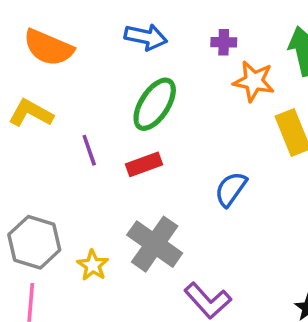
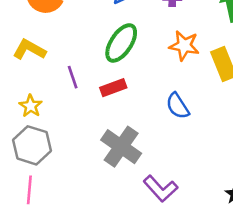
orange star: (254, 81) -> (184, 46), moved
blue semicircle: (231, 189) -> (178, 106), turned -68
yellow star: (93, 265) -> (31, 106), moved

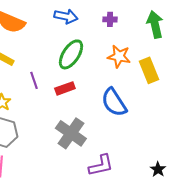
blue semicircle: (178, 106) -> (114, 102), size x1.4
purple L-shape: (161, 189) -> (101, 165), turned -60

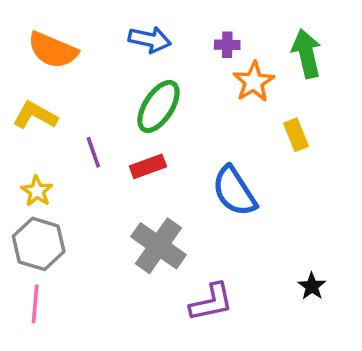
orange star: (119, 56) -> (254, 82), moved, turned 30
yellow rectangle: (149, 70) -> (296, 135), size x0.7
black star: (158, 169) -> (312, 286), moved

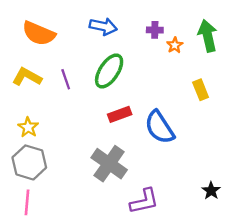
orange star: (254, 82) -> (175, 45), moved, size x0.6
purple line: (93, 152) -> (66, 79), moved
red rectangle: (148, 166) -> (120, 114), moved

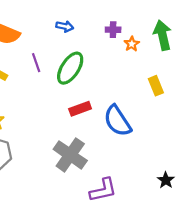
blue arrow: (103, 26) -> (65, 26), size x0.7
purple line: (66, 79) -> (36, 63), moved

